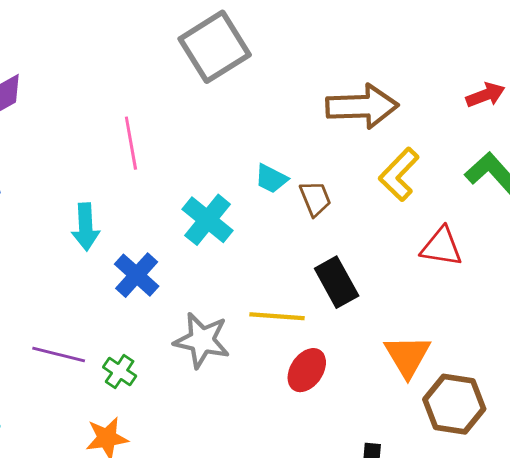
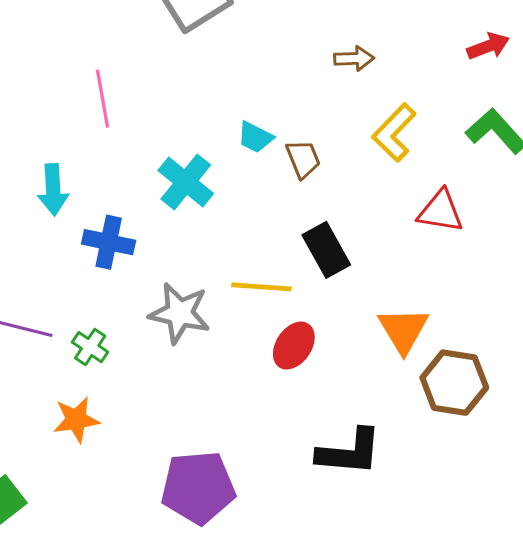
brown arrow: (362, 106) -> (354, 59), size x0.5
blue cross: (137, 275) -> (109, 242), turned -30

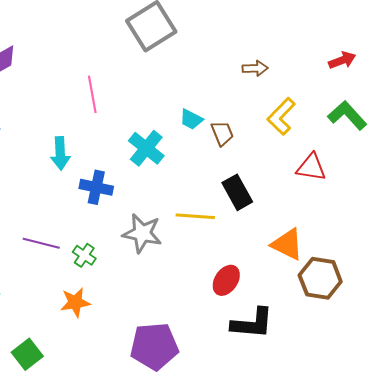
orange triangle: (403, 330) -> (287, 244), turned -33
red ellipse: (294, 346) -> (226, 280), moved

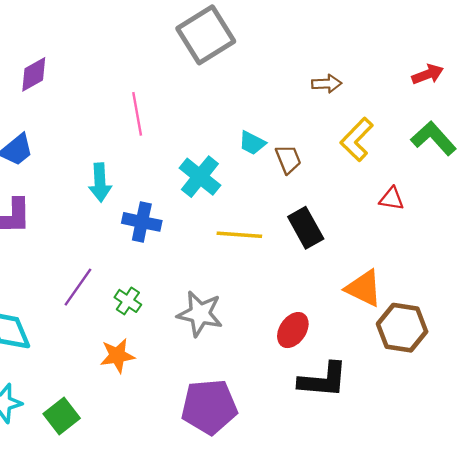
red triangle: (311, 167) -> (392, 199), size x0.7
yellow line: (195, 216) -> (239, 235), moved
gray star: (142, 233) -> (200, 314), moved
purple line: (41, 243) -> (78, 287), turned -69

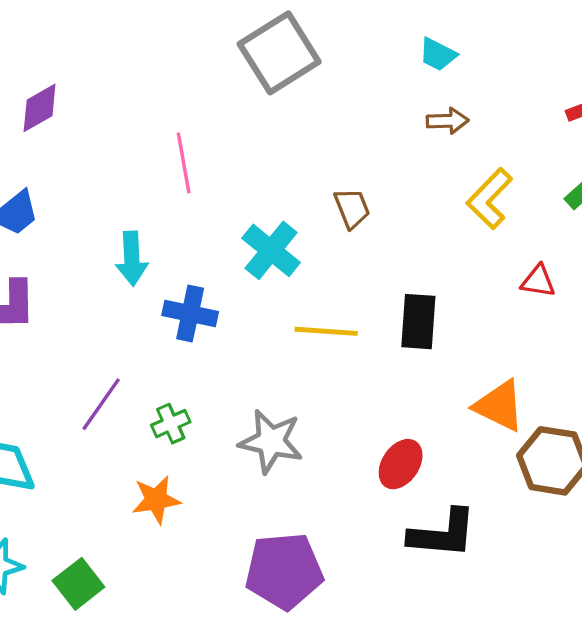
cyan trapezoid: (252, 143) -> (438, 54), moved
brown trapezoid: (288, 159) -> (352, 208), moved
black rectangle: (306, 228) -> (418, 322), turned 33
green cross: (128, 301) -> (171, 424), turned 32

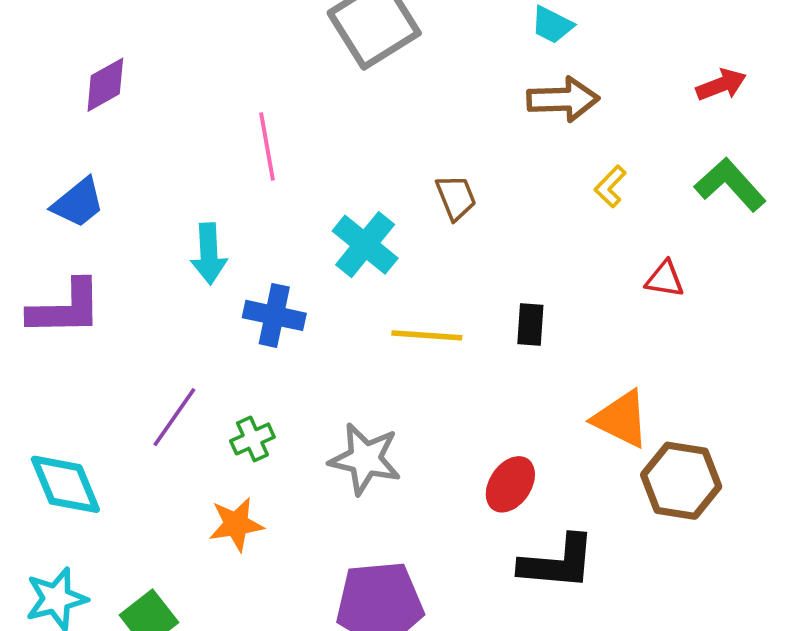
brown arrow: (448, 121) -> (563, 99), size x1.5
yellow L-shape: (490, 199) -> (610, 186), size x0.6
black rectangle: (418, 322) -> (530, 325), size x0.7

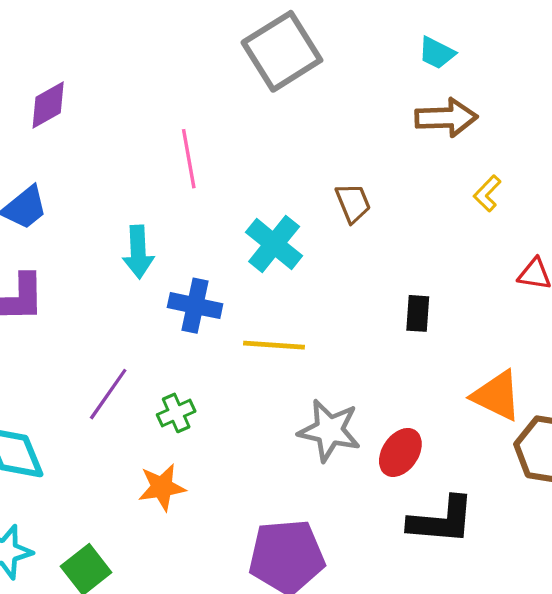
yellow line: (427, 335) -> (274, 345), moved
gray star: (365, 459) -> (329, 430), moved

